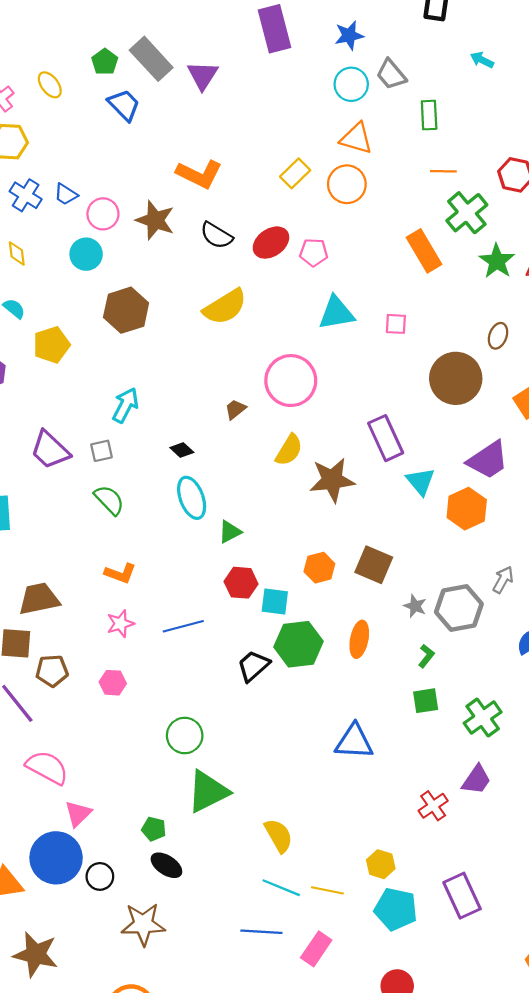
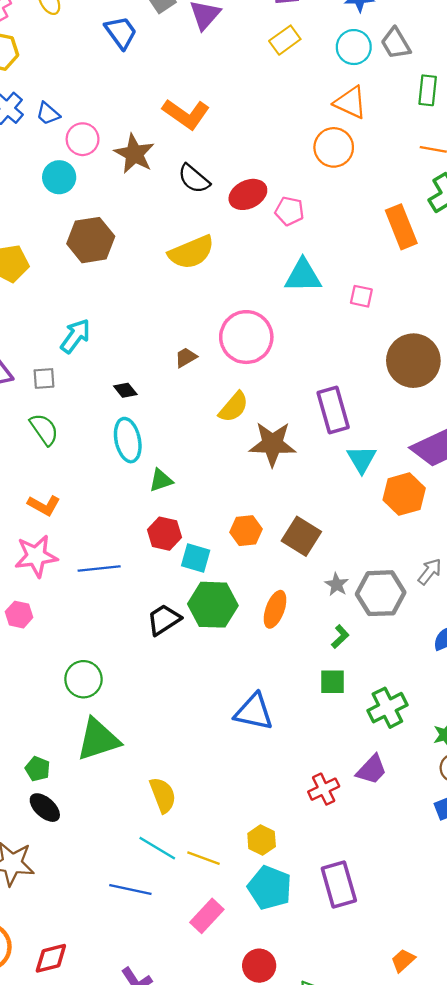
yellow rectangle: (295, 173) -> (285, 40), moved
pink star: (120, 624) -> (36, 556), size x1.5
pink rectangle: (316, 949) -> (207, 916), moved

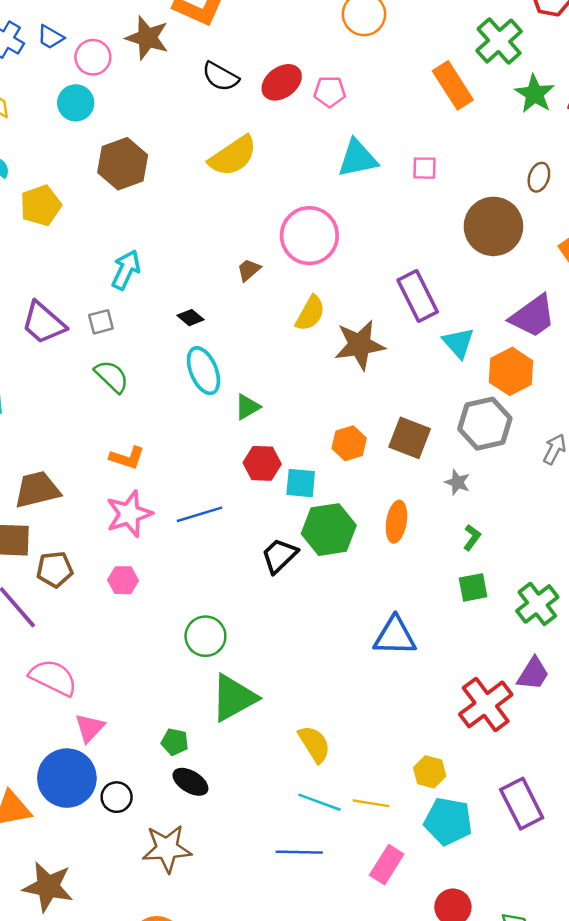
brown star: (134, 154) -> (147, 38), moved
gray hexagon: (381, 593) -> (485, 424), moved
red cross: (324, 789) -> (486, 704), size x1.6

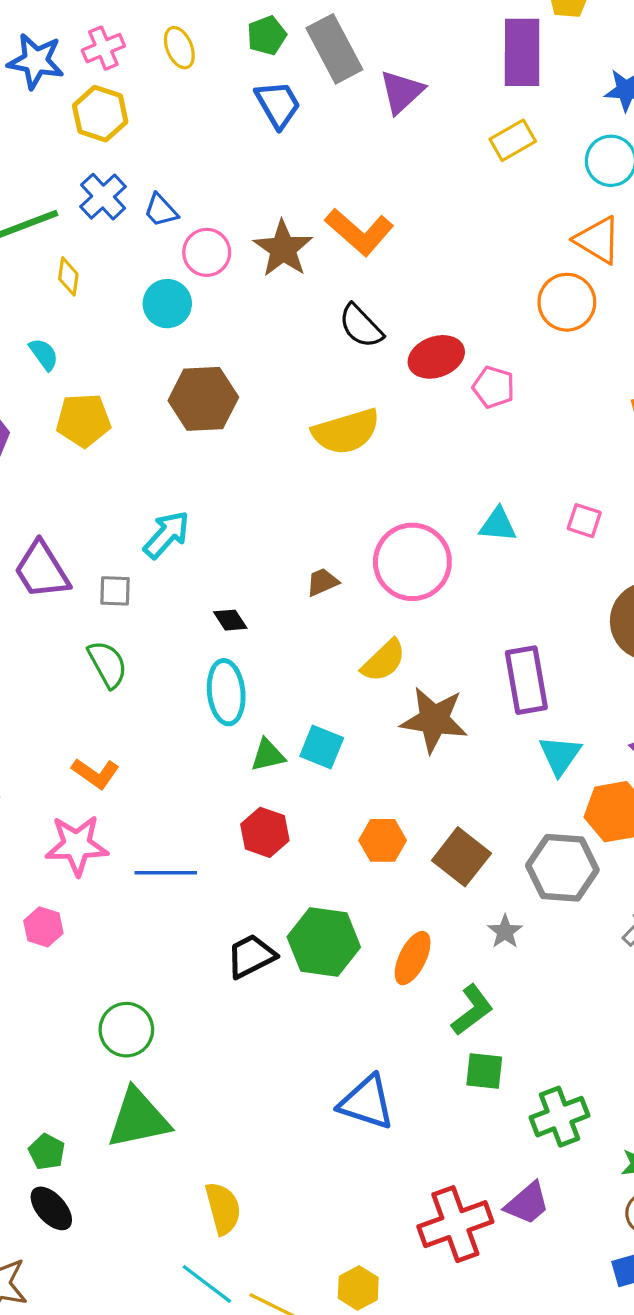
cyan triangle: (358, 158) -> (498, 525), moved, size x0.7
cyan square: (301, 483) -> (322, 747), moved
green L-shape: (472, 537) -> (472, 1010), moved, size x1.5

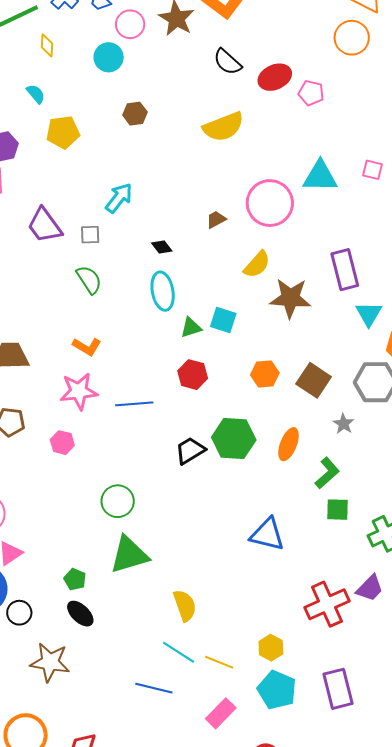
brown hexagon: (203, 399) -> (135, 114), size x0.6
cyan triangle: (498, 525) -> (320, 176), size x1.5

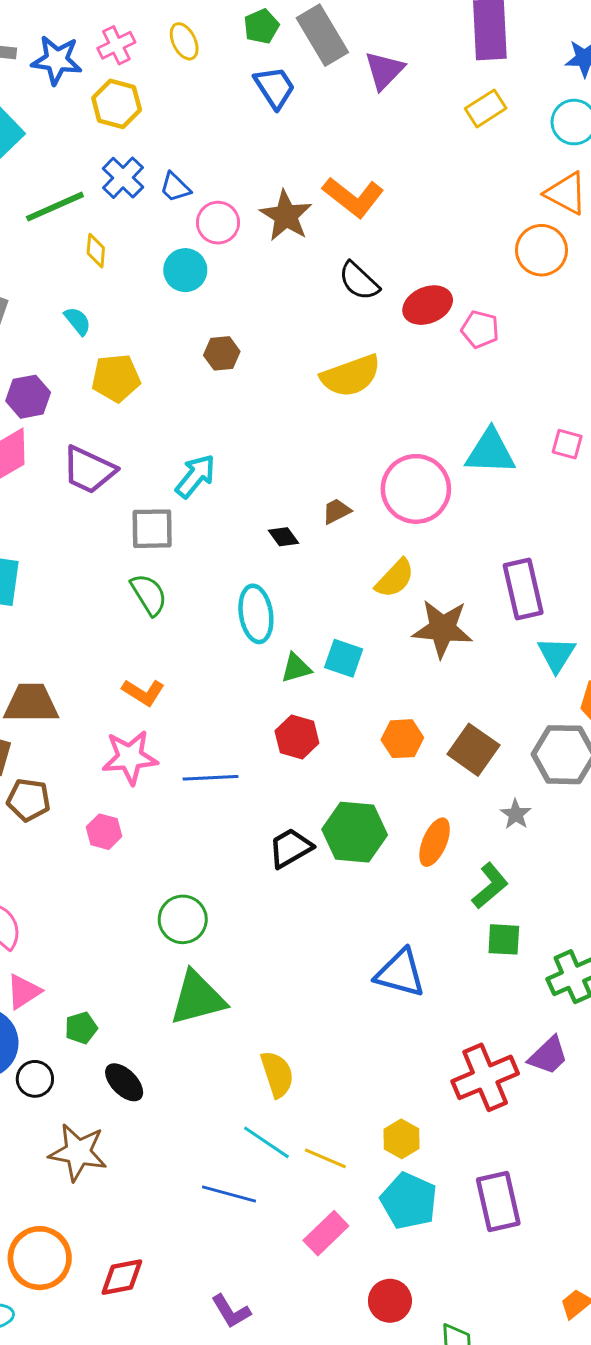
purple trapezoid: (45, 225) -> (89, 470), moved, turned -30
gray square: (90, 235) -> (152, 529), size x1.5
black diamond: (162, 247) -> (283, 537), moved
green pentagon: (75, 579) -> (81, 1028), moved, turned 30

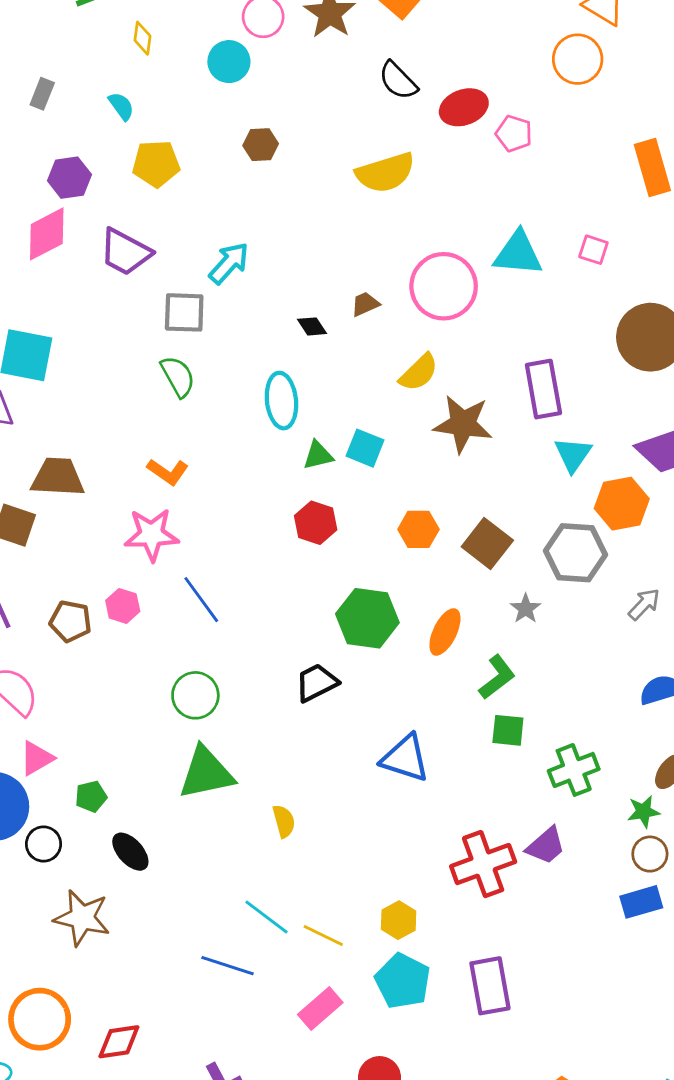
blue line: (210, 778) -> (201, 600), moved, turned 54
brown pentagon: (29, 800) -> (70, 621), moved
black trapezoid: (290, 848) -> (316, 683), moved
yellow semicircle: (277, 1074) -> (284, 821), moved, size x0.7

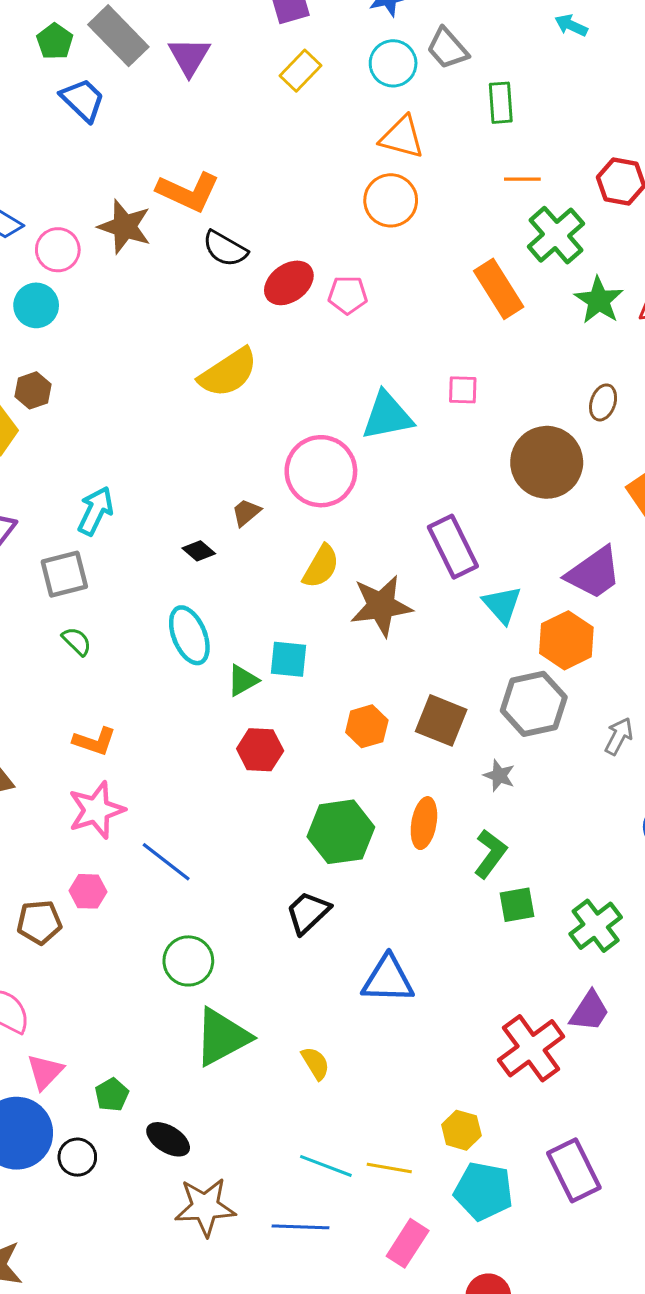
black semicircle: (398, 81) -> (225, 249), moved
brown hexagon: (261, 145) -> (33, 390), moved
green semicircle: (178, 376) -> (77, 641), size x0.7
blue triangle: (405, 758) -> (388, 979), moved
brown star: (82, 918) -> (205, 1207), moved

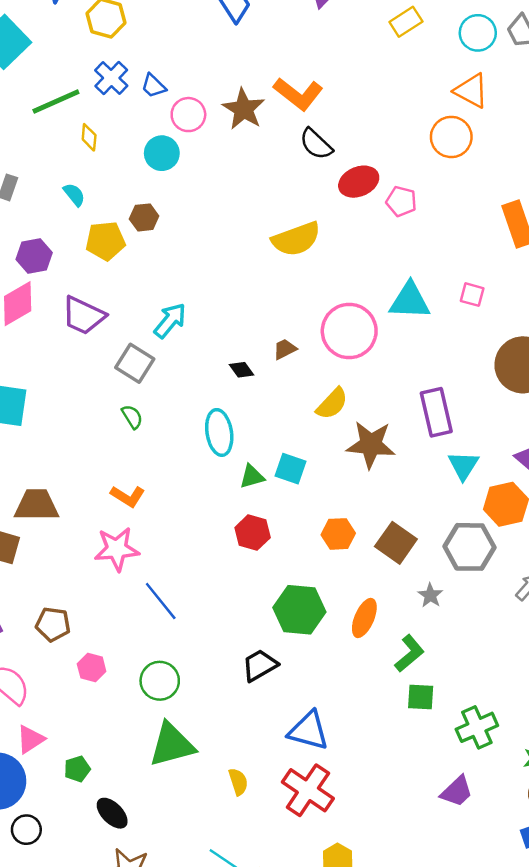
gray square: (64, 574) -> (135, 363), turned 33
pink hexagon: (88, 891) -> (92, 668), moved
red cross: (531, 1048) -> (308, 790), moved, turned -33
black circle: (77, 1157) -> (26, 830), moved

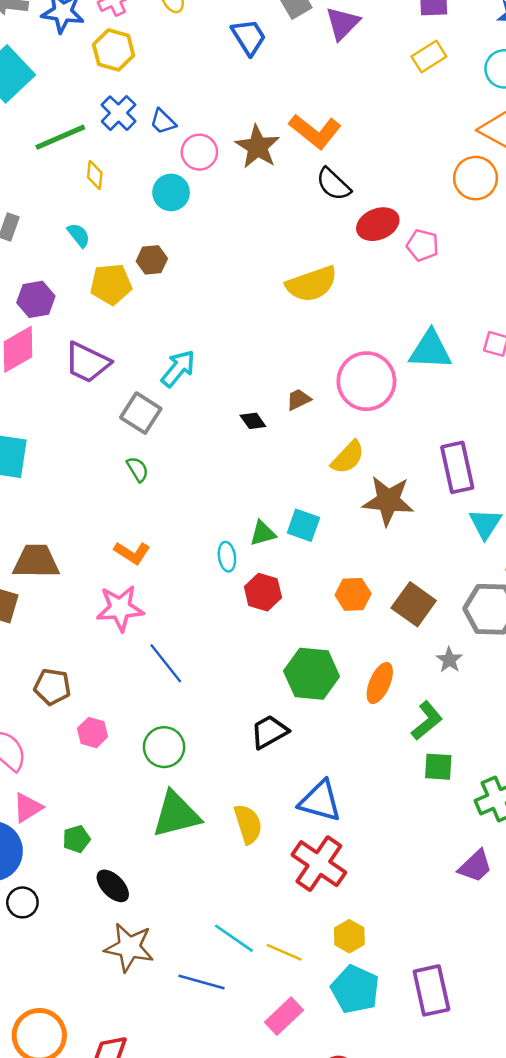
cyan ellipse: (219, 432) -> (227, 557), moved, size x0.6
yellow semicircle: (238, 782) -> (248, 824), moved, size x1.4

